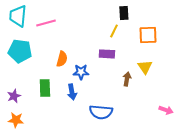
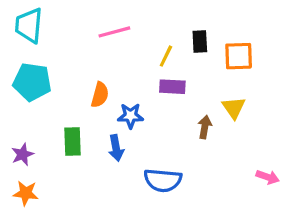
black rectangle: (124, 13) -> (200, 42), moved
pink line: (46, 23) -> (114, 32), moved
yellow line: (114, 31) -> (166, 56), moved

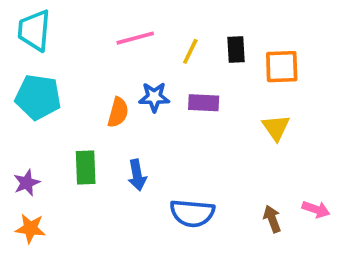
yellow line: (166, 56) -> (190, 51), moved
blue star: (131, 116) -> (154, 97), moved
brown arrow: (205, 127) -> (272, 219), moved, turned -30

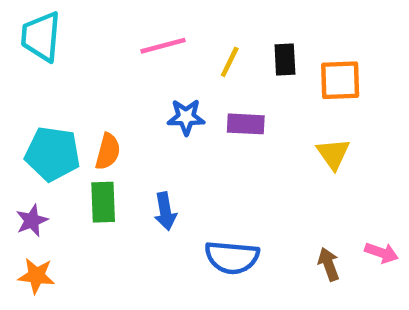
cyan pentagon: (38, 97) -> (53, 154), moved
orange semicircle: (118, 112) -> (108, 152), moved

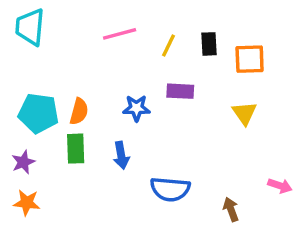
blue star: (186, 117) -> (136, 108), moved
brown arrow: (329, 264) -> (231, 209), moved

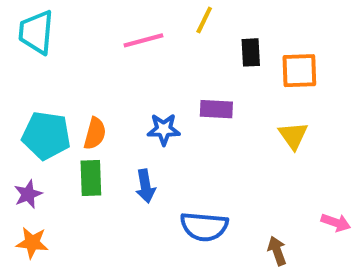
yellow line: (168, 46) -> (204, 20), moved

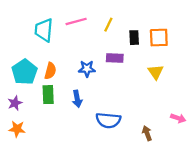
yellow line: (204, 20) -> (108, 25), moved
cyan trapezoid: (36, 32) -> (44, 30), moved
black rectangle: (251, 52) -> (134, 38), moved
cyan pentagon: (46, 135) -> (25, 72), turned 30

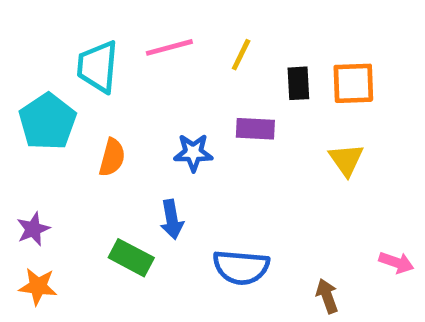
cyan pentagon: (25, 72) -> (48, 122), moved
green rectangle: (48, 95) -> (131, 258), moved, turned -60

